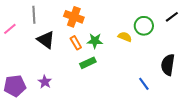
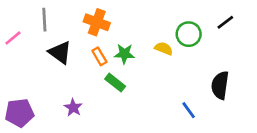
green rectangle: (88, 63) -> (115, 83), turned 63
purple star: (45, 82) -> (73, 108), moved

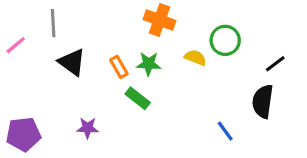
orange cross: (97, 22) -> (160, 20), moved
black line: (225, 22) -> (275, 64), moved
purple star: (73, 108) -> (88, 128), turned -30

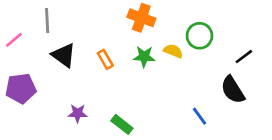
green star: (149, 64) -> (144, 57), moved
green rectangle: (138, 98) -> (122, 124), moved
black semicircle: (263, 101) -> (233, 90), turned -40
purple pentagon: (23, 134) -> (21, 88), moved

